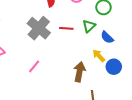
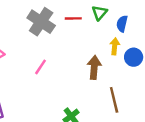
blue semicircle: (107, 37) -> (122, 24), turned 64
yellow arrow: (99, 56) -> (115, 46), turned 56

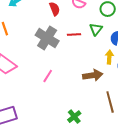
brown arrow: (94, 67) -> (93, 75), turned 78

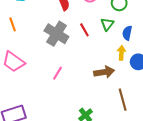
red line: (74, 35) -> (84, 30), turned 64

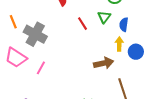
gray cross: (56, 34) -> (35, 34), moved
pink line: (57, 73) -> (41, 68), moved

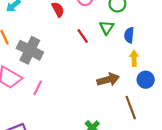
yellow arrow: (119, 44) -> (134, 58), moved
blue circle: (136, 52) -> (146, 80), moved

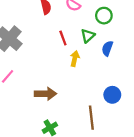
yellow arrow: (134, 58) -> (75, 59), moved
brown arrow: (108, 80) -> (45, 94), moved

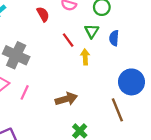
blue circle: (112, 95) -> (131, 82), size x1.5

